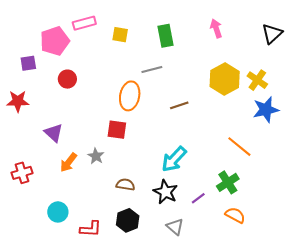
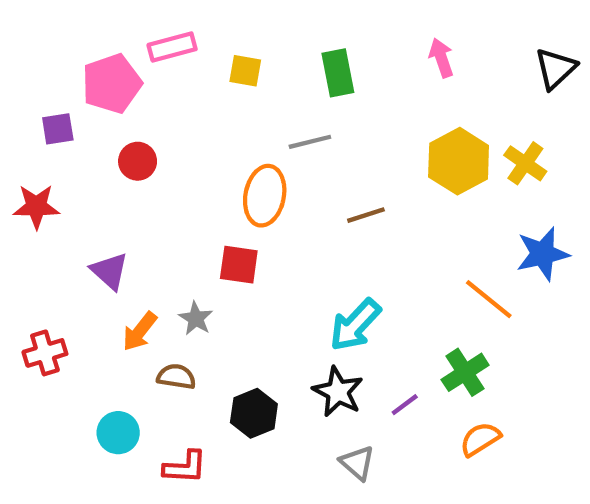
blue star: (266, 110) -> (543, 254), moved
brown semicircle: (125, 185) -> (176, 377), moved
orange semicircle: (235, 215) -> (480, 439), turned -60
black hexagon: (128, 220) -> (254, 413), moved

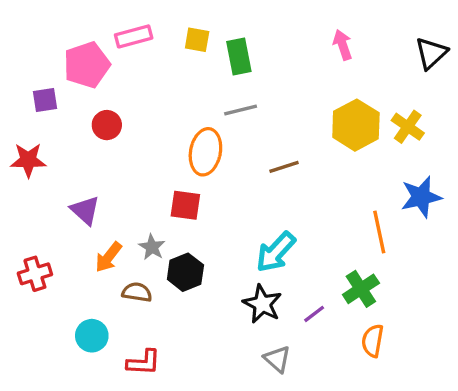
yellow square: (245, 71) -> (197, 40), moved
green rectangle: (338, 73) -> (239, 56), moved
orange line: (489, 299) -> (379, 232), turned 39
black hexagon: (254, 413) -> (185, 272), moved
orange semicircle: (480, 439) -> (373, 341), turned -48

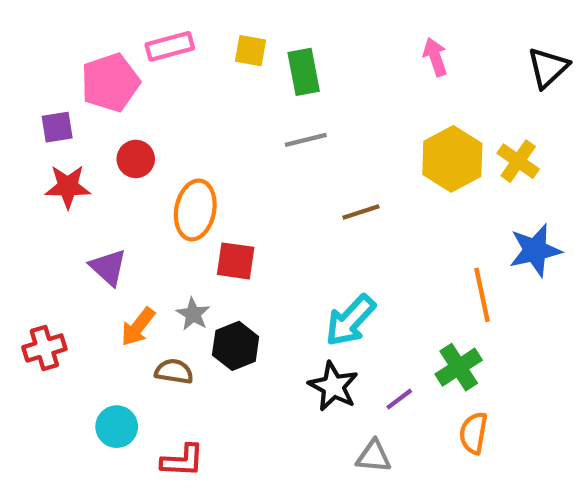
orange ellipse: (205, 152) -> (195, 210), moved
red star: (28, 160) -> (68, 187), moved
gray triangle: (277, 359) -> (374, 456), moved, turned -36

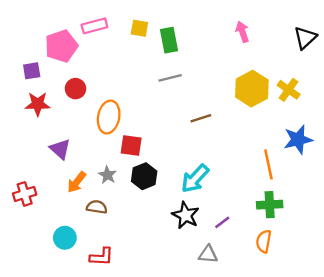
black hexagon: (236, 346) -> (144, 176), moved
green cross: (459, 367) -> (270, 205), moved, turned 30

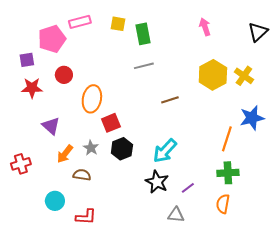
red square: (131, 145) -> (111, 123), turned -30
orange line: (268, 164) -> (227, 139), turned 30

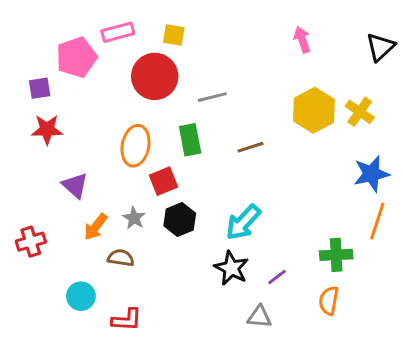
green rectangle: (143, 34) -> (190, 140), moved
red circle: (64, 75) -> (155, 76), moved, size x1.8
orange line: (227, 139) -> (377, 221), moved

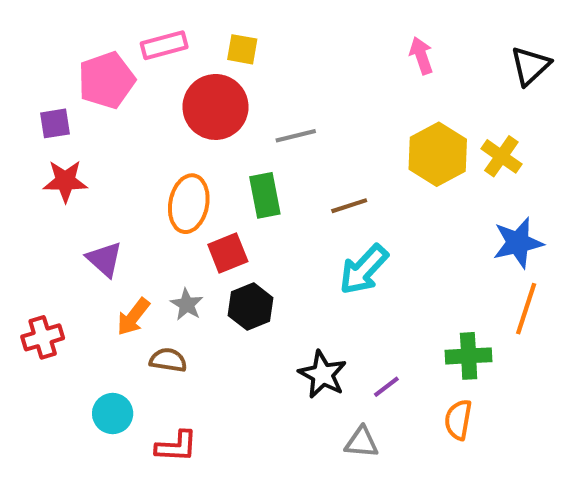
cyan arrow: (243, 222) -> (364, 269), moved

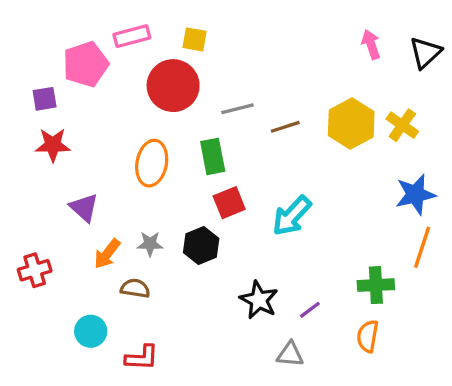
pink arrow: (421, 56) -> (371, 44), moved
brown line: (349, 206) -> (285, 127), moved
red square: (228, 253) -> (229, 203), moved
gray star: (187, 304) -> (150, 244), turned -30

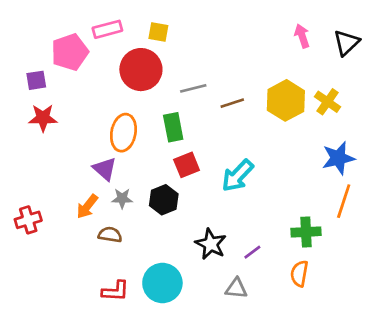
purple triangle: (84, 208) -> (105, 169), moved
cyan circle: (91, 331) -> (162, 283), moved, size x1.5

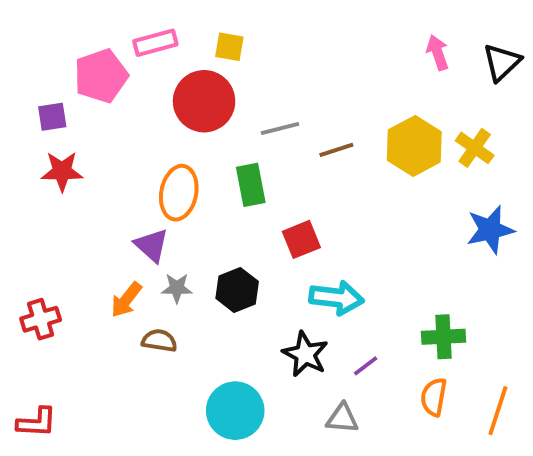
red square: (187, 165) -> (301, 239), moved
cyan arrow: (238, 176) -> (336, 298), moved, turned -126
orange line: (344, 201) -> (498, 411), moved
red L-shape: (115, 291) -> (37, 422), moved

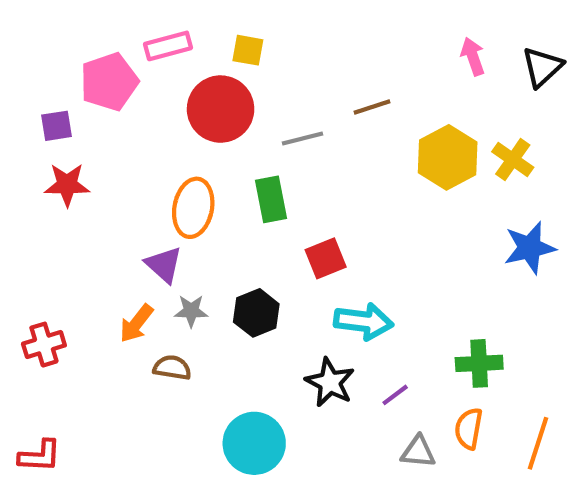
brown line: (336, 150) -> (372, 107), moved
gray triangle: (342, 418) -> (418, 452), moved

